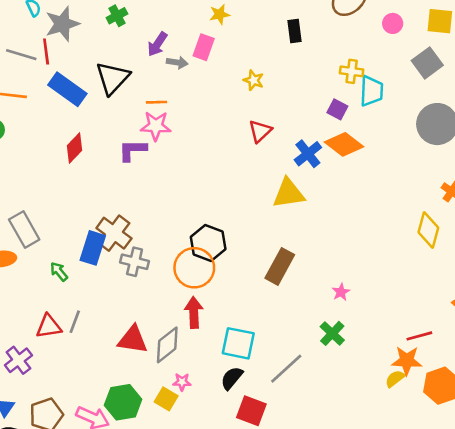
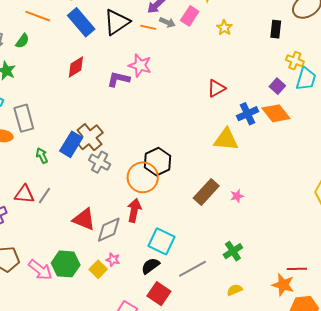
black rectangle: (295, 31) -> (276, 29), moved
yellow star: (254, 80) -> (224, 28), moved
orange line: (157, 102) -> (148, 27), moved
pink star: (341, 292) -> (237, 196), moved
yellow semicircle: (395, 379) -> (235, 290), moved

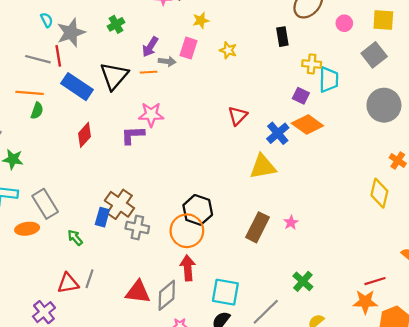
green semicircle: (22, 41) -> (37, 111), moved
blue rectangle: (71, 144) -> (102, 217), size x0.7

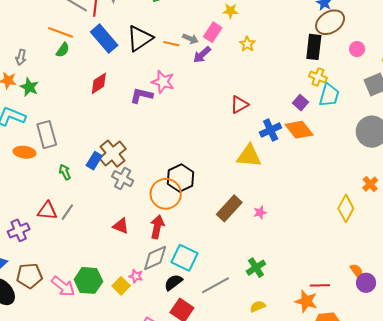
black rectangle: (282, 37) -> (314, 47), moved, size x1.4
purple arrow: (150, 47) -> (202, 55), moved
red triangle: (138, 292) -> (121, 226), moved, size x0.7
gray diamond: (167, 295) -> (155, 258), moved

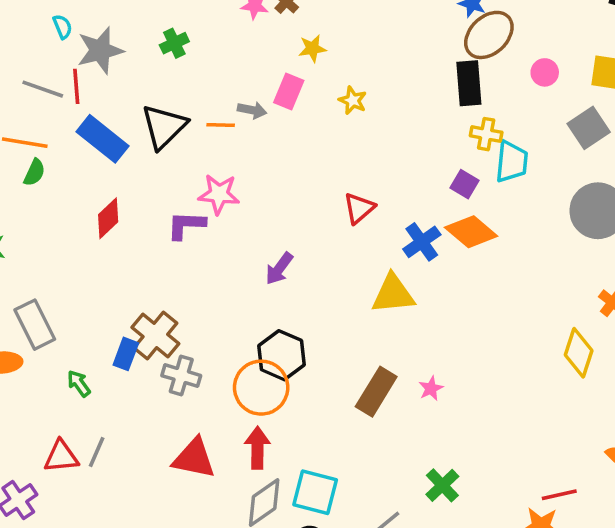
purple arrow: (202, 55) -> (279, 269), moved
red triangle: (121, 226) -> (194, 458), size x1.5

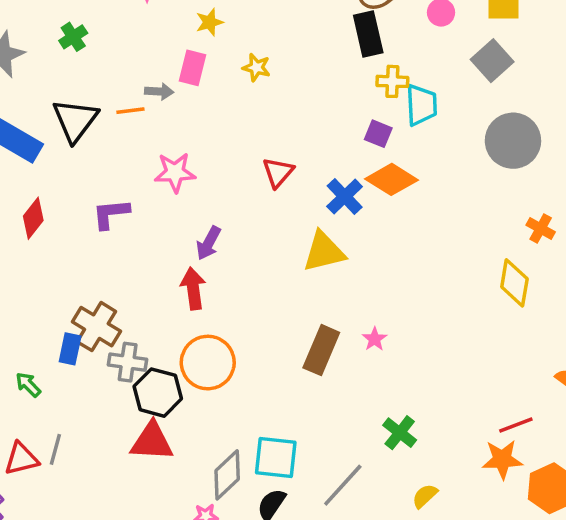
pink star: (219, 194) -> (175, 172), moved
black hexagon: (281, 355) -> (158, 393), moved
red arrow: (257, 448) -> (193, 288), moved

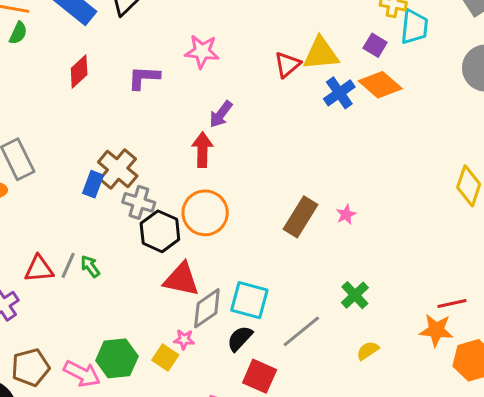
yellow triangle: (324, 252) -> (321, 54), moved
green arrow: (28, 385) -> (90, 266), moved
red triangle: (152, 442) -> (181, 279), moved

